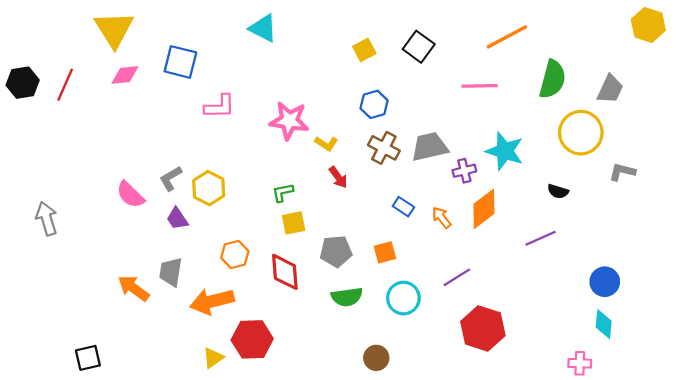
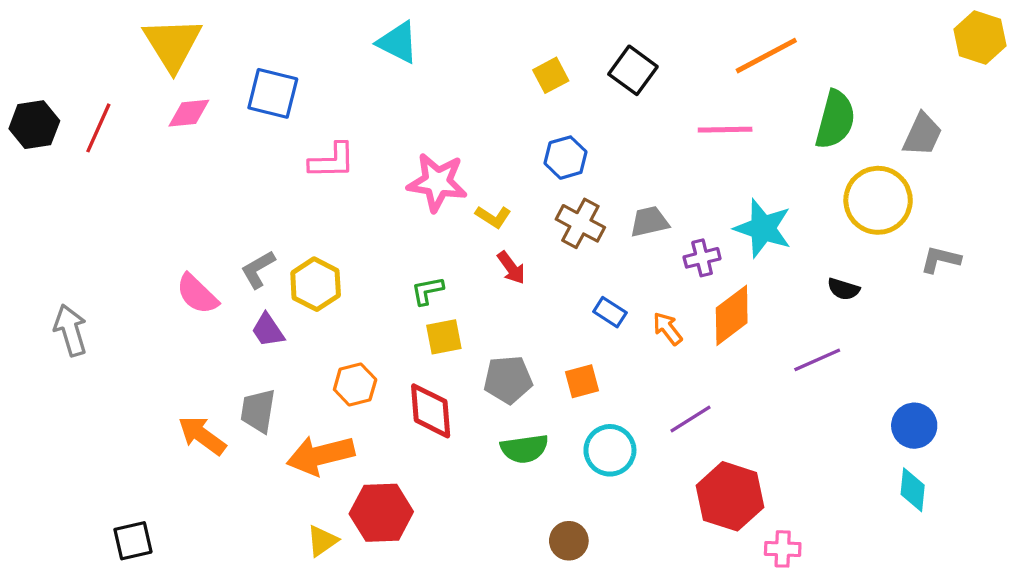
gray trapezoid: (430, 147) -> (649, 222), size x0.7
pink cross: (580, 363) -> (783, 549), moved

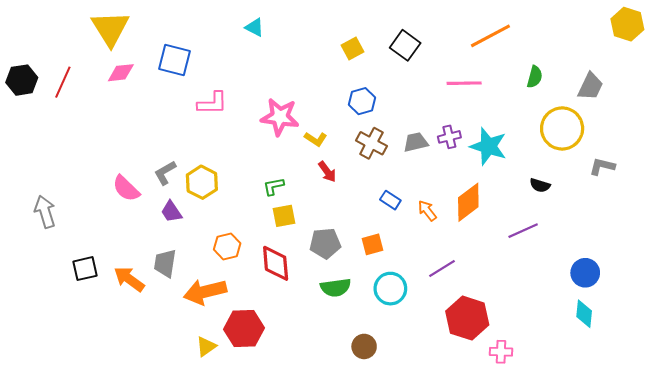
cyan triangle: (398, 42) -> (255, 27), size x0.7
green semicircle: (835, 120) -> (535, 77), size x0.6
purple cross: (702, 258) -> (449, 137), moved
black square: (133, 541) -> (85, 269), moved

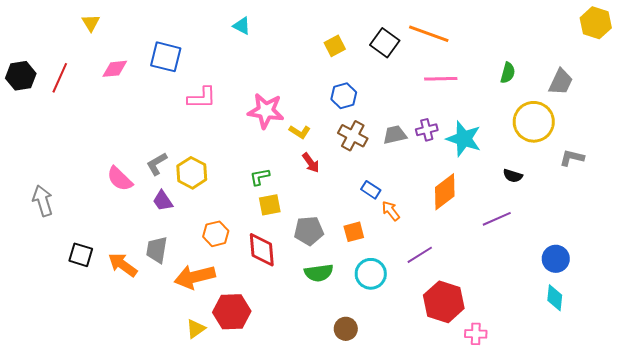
yellow triangle: (110, 28) -> (91, 23), moved, size x0.5
orange line: (490, 36) -> (429, 34), moved, turned 48
orange arrow: (427, 211) -> (391, 211), moved
black square: (85, 269) -> (81, 255), turned 30

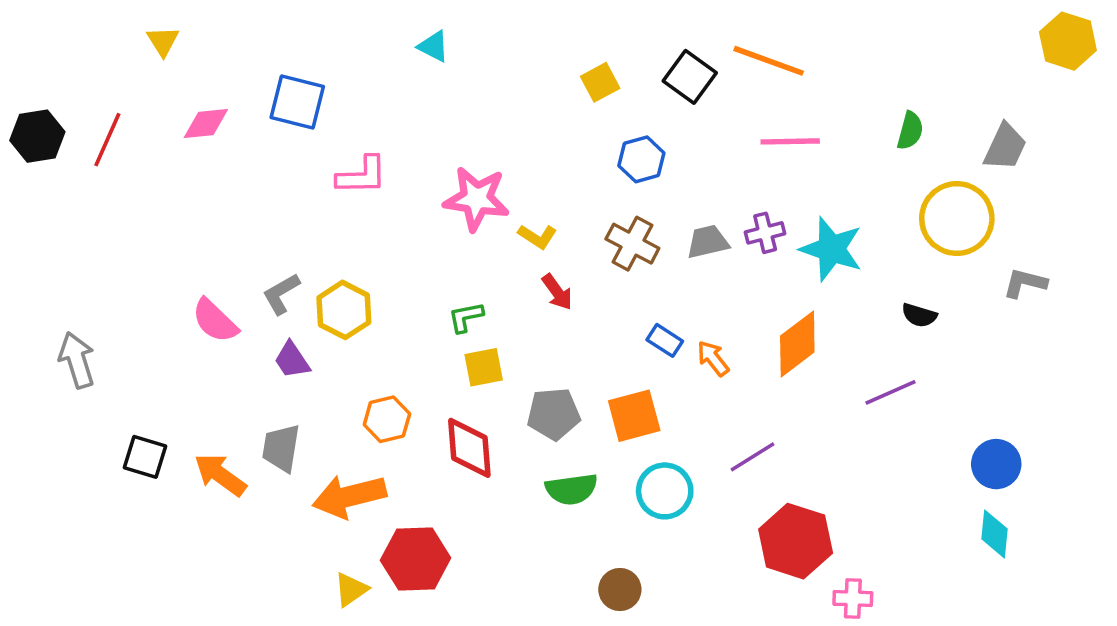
blue hexagon: (344, 96) -> (641, 159), moved
orange arrow: (391, 211) -> (713, 358), moved
orange square: (354, 232) -> (634, 416), size x1.4

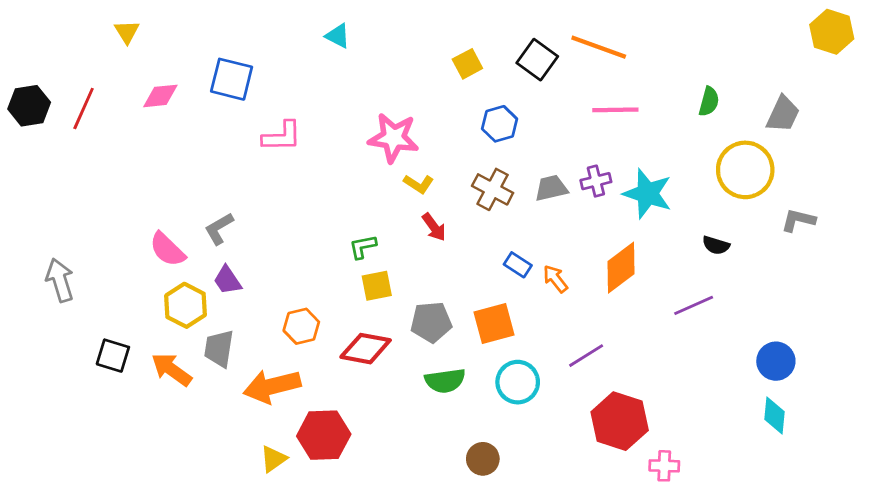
pink star: (477, 199) -> (393, 138), moved
yellow hexagon: (344, 310) -> (186, 305), moved
red diamond: (469, 448) -> (366, 349), turned -75

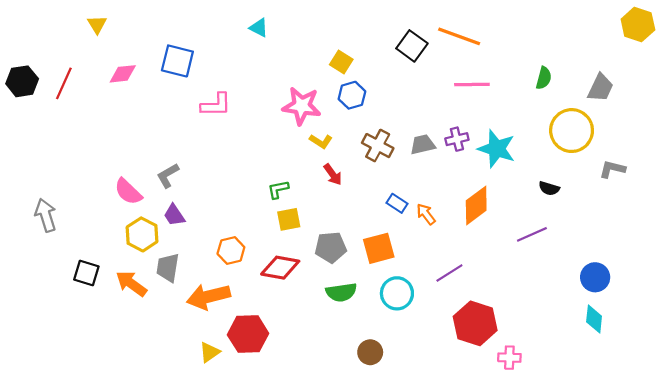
yellow square: (467, 64) -> (341, 62), moved, turned -30
blue hexagon: (500, 124) -> (352, 95), moved

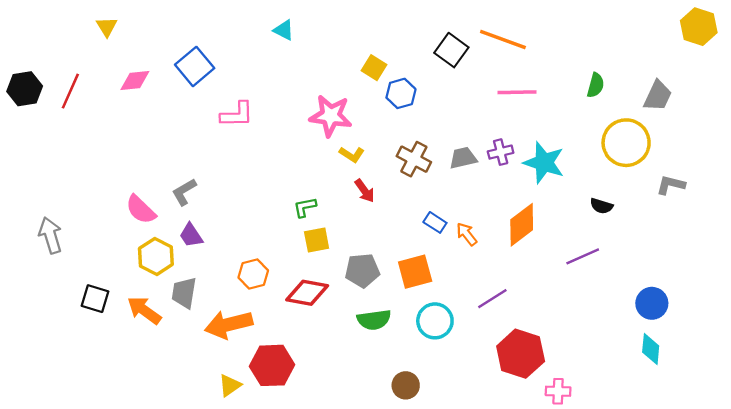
blue square: (177, 61) -> (195, 66), turned 36
blue hexagon: (352, 95) -> (401, 93), moved

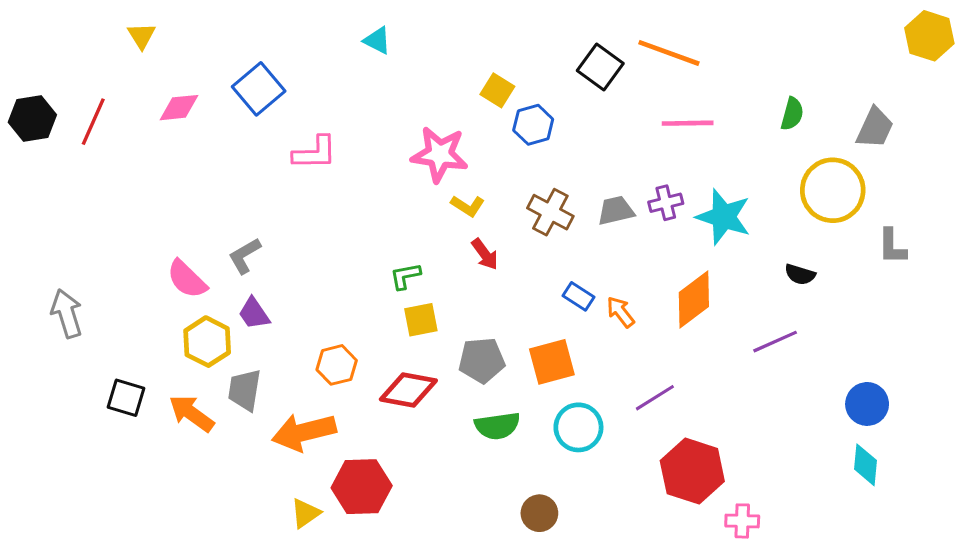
gray L-shape: (671, 185) -> (892, 246), turned -104

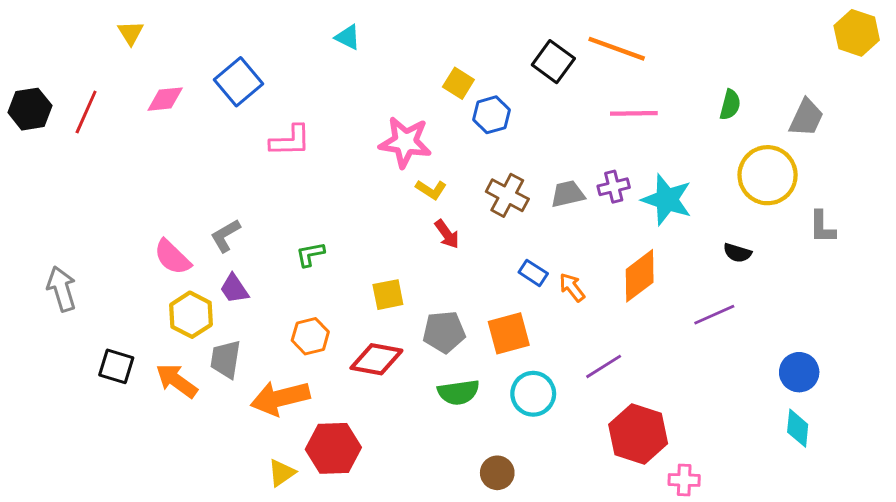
green L-shape: (405, 276) -> (310, 254), moved

